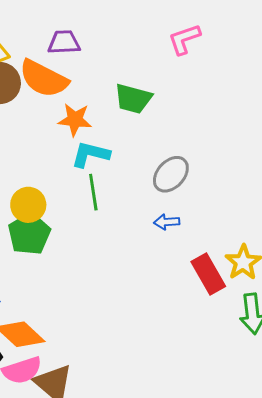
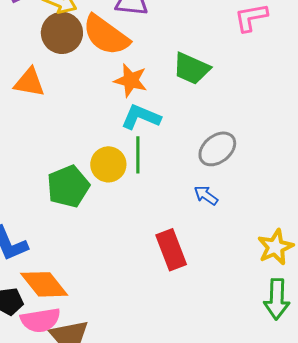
yellow circle: (28, 205) -> (108, 164), moved
blue arrow: (167, 222) -> (206, 195), turned 30
red rectangle: (208, 274) -> (171, 250), moved

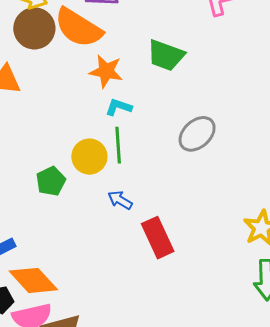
cyan L-shape: (141, 117) -> (119, 107), size x0.7
green pentagon: (68, 186) -> (51, 181), size x0.7
blue arrow: (206, 195) -> (120, 200), moved

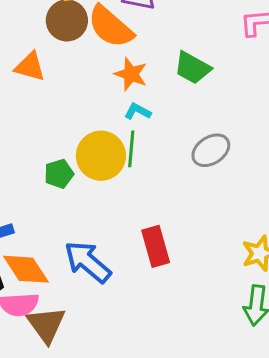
yellow circle: (89, 157) -> (101, 156), size x1.4
blue arrow: (120, 200) -> (88, 262), moved, size x2.0

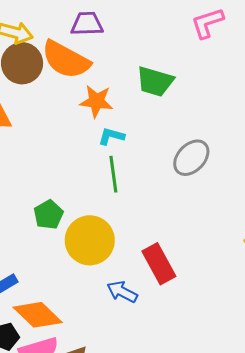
yellow circle: (101, 156) -> (90, 240), moved
blue arrow: (88, 262) -> (122, 292), moved, size x0.6

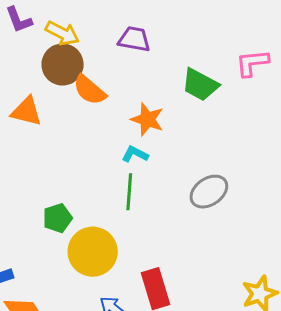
orange semicircle: (66, 60) -> (90, 90), moved, size x0.7
green trapezoid: (155, 81) -> (200, 85), moved
orange star: (96, 101) -> (147, 119), moved

